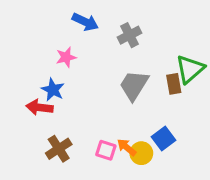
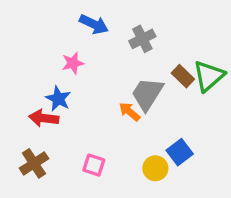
brown rectangle: (174, 84) -> (183, 76), moved, turned -36
orange arrow: (127, 147) -> (129, 112), moved
brown cross: (59, 149) -> (34, 163), moved
pink square: (106, 150) -> (94, 165), moved

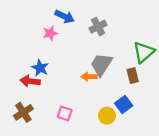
pink star: (73, 63) -> (50, 33), moved
brown rectangle: (183, 76) -> (133, 76), moved, turned 32
orange arrow: (129, 112) -> (89, 77), turned -40

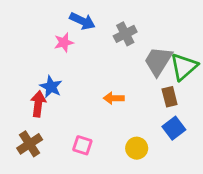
gray trapezoid: (101, 64) -> (158, 61), moved
red arrow: (30, 81) -> (38, 104), turned 90
blue square: (124, 105) -> (174, 128), moved

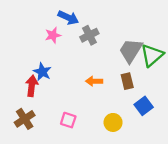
gray cross: (125, 34) -> (89, 35), moved
brown rectangle: (170, 97) -> (127, 81), moved

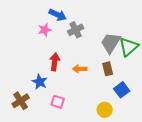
blue star: (42, 72) -> (40, 82), moved
red arrow: (32, 86) -> (55, 62), moved
yellow circle: (113, 122) -> (105, 110), moved

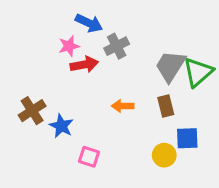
red arrow: (55, 62) -> (84, 65), moved, turned 72
blue square: (122, 90) -> (187, 138), turned 35
brown cross: (21, 101) -> (32, 111), moved
yellow circle: (105, 110) -> (164, 155), moved

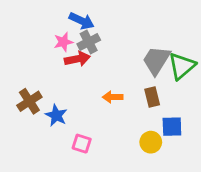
gray cross: (117, 46) -> (89, 42), moved

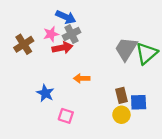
orange arrow: (113, 97) -> (82, 78), moved
brown rectangle: (152, 97) -> (121, 95), moved
brown cross: (29, 101) -> (24, 44), moved

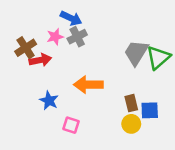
red arrow: (62, 48) -> (40, 60), moved
orange arrow: (82, 78) -> (88, 85), size x1.6

